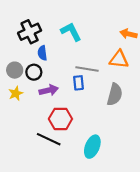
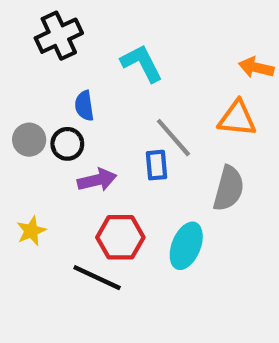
black cross: (30, 32) -> (59, 36), moved
gray line: (87, 69) -> (173, 138), turned 40
yellow star: (16, 93) -> (31, 231), moved
cyan ellipse: (92, 147) -> (186, 246), moved

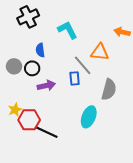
orange triangle: (237, 118) -> (100, 52), moved
red hexagon: (120, 237) -> (29, 120), moved

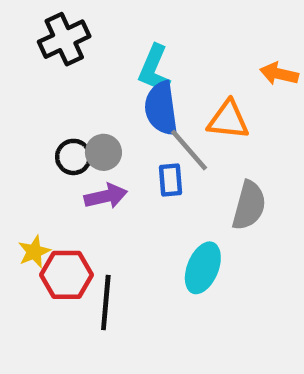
cyan L-shape: (68, 30) -> (154, 69), turned -130
blue semicircle: (40, 50) -> (161, 108), moved, size x1.6
gray circle: (14, 66) -> (103, 152), moved
black line: (46, 132) -> (106, 303), turned 70

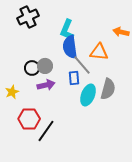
yellow star: (34, 252) -> (12, 92), moved
cyan ellipse: (203, 268) -> (88, 95), moved
black line: (106, 303) -> (46, 131), turned 30

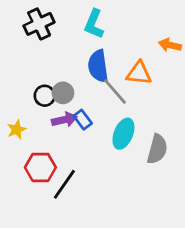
cyan L-shape: (67, 30) -> (94, 24), moved
blue rectangle: (74, 78) -> (83, 120), moved, turned -32
gray semicircle: (108, 89) -> (157, 149), moved

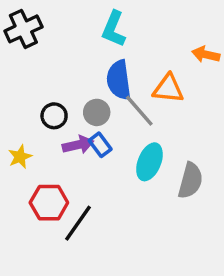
black cross: (39, 24) -> (23, 29), moved
gray circle: (63, 93) -> (97, 112), moved

